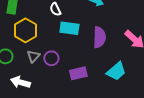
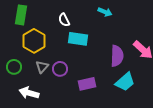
purple semicircle: (99, 37) -> (117, 56), moved

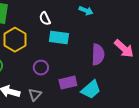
gray triangle: (42, 67) -> (35, 95), moved
cyan trapezoid: (125, 82) -> (91, 90), moved

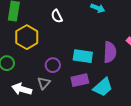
cyan rectangle: (59, 38) -> (83, 56), moved
gray triangle: (35, 95) -> (44, 83), moved

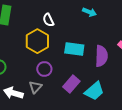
yellow hexagon: (27, 37) -> (37, 41), moved
cyan rectangle: (83, 56) -> (74, 49), moved
purple rectangle: (80, 80) -> (71, 84), turned -36

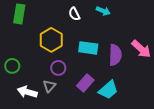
white semicircle: (48, 20) -> (74, 14), moved

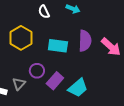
purple semicircle: (115, 55) -> (85, 41), moved
purple circle: (58, 68) -> (37, 71), moved

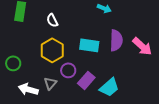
white semicircle: (44, 12) -> (52, 20), moved
yellow hexagon: (21, 38) -> (52, 50), moved

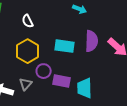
purple rectangle: (86, 80) -> (62, 81), turned 60
cyan trapezoid: (109, 87) -> (85, 88), turned 130

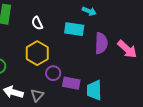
cyan rectangle: (65, 46) -> (74, 29), moved
gray triangle: (26, 84) -> (37, 95), moved

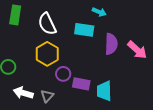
white semicircle: (37, 23) -> (47, 24), size x1.6

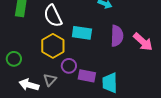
cyan rectangle: (84, 30) -> (82, 33), moved
gray triangle: (47, 96) -> (50, 80), moved

